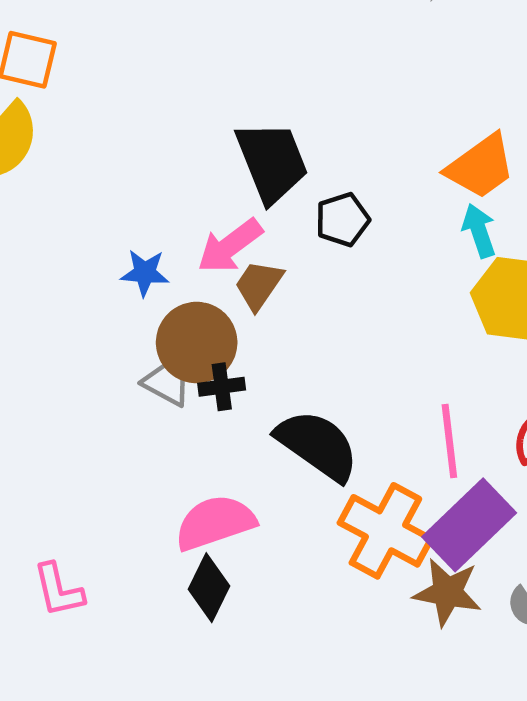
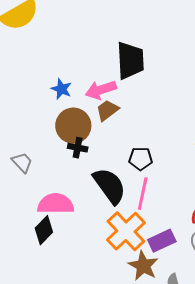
black pentagon: (342, 220) -> (141, 159), moved
gray trapezoid: (166, 384) -> (22, 162), moved
pink line: (449, 441) -> (143, 194), moved
purple rectangle: (469, 525) -> (162, 241), size x0.7

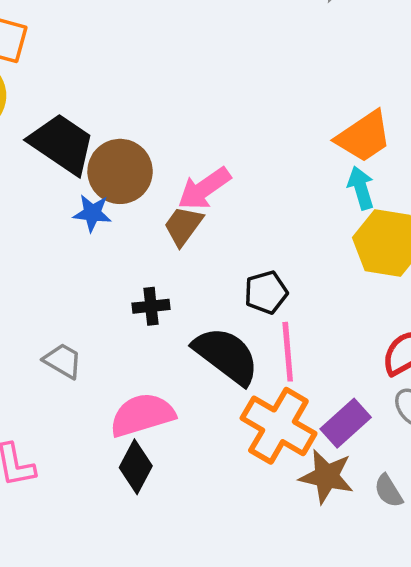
black trapezoid: (130, 60) -> (62, 144), moved, turned -36
pink arrow: (101, 90) -> (204, 189), moved
brown circle: (73, 126) -> (120, 171), moved

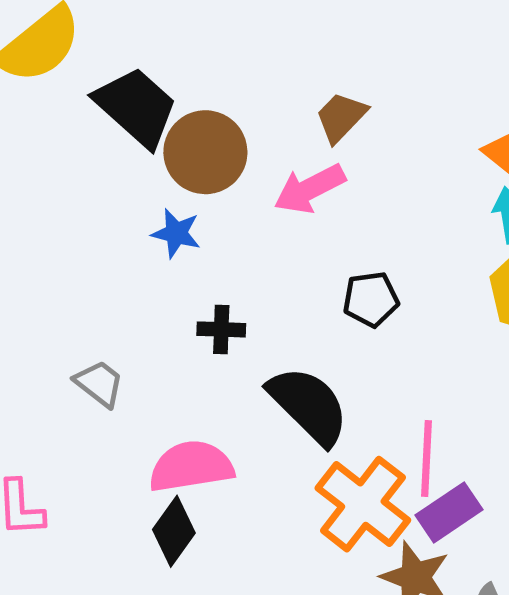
blue star: (92, 213) -> (176, 233), moved
brown trapezoid: (183, 226) -> (341, 117), moved
black pentagon: (266, 292) -> (371, 299), moved
pink line: (288, 352) -> (427, 458), moved

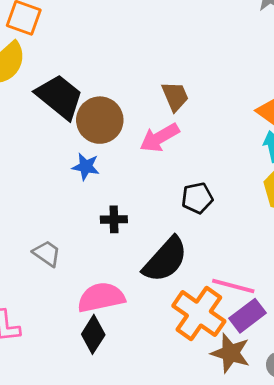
brown trapezoid: (341, 117) -> (175, 96), turned 116
black semicircle: (309, 405) -> (165, 260), turned 90
pink line: (427, 458) -> (233, 286), turned -75

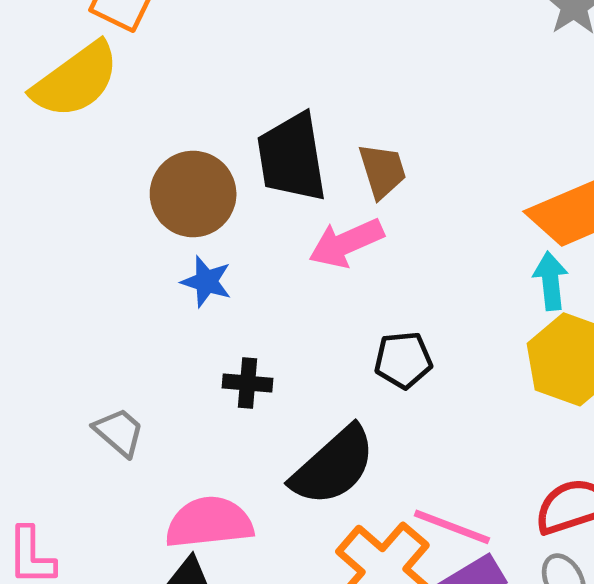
black trapezoid: (59, 97) -> (292, 157), moved, turned -144
brown circle: (100, 120) -> (193, 194), moved

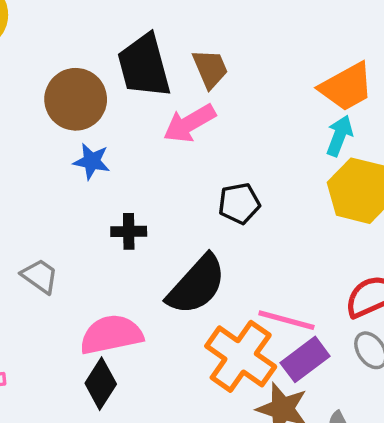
cyan arrow: (551, 281) -> (339, 136), turned 33

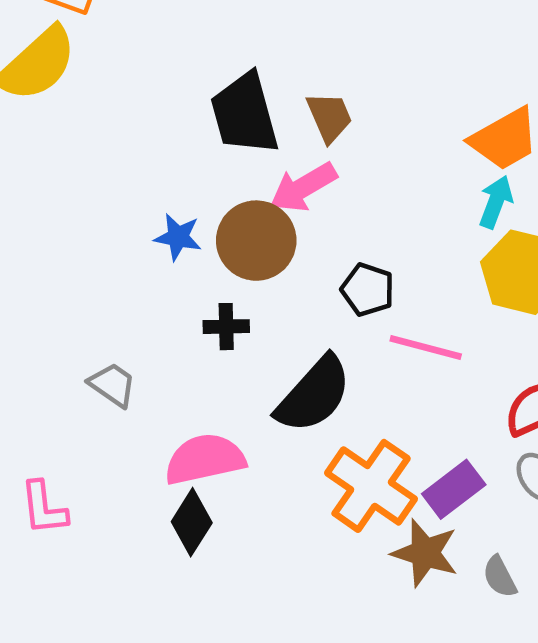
brown circle: (76, 99) -> (256, 241), moved
black pentagon: (239, 203) -> (368, 290), turned 30
pink line: (286, 320) -> (426, 348), moved

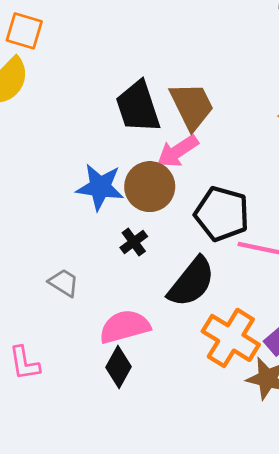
brown trapezoid: (329, 117) -> (192, 106), size x1.5
blue star: (178, 237) -> (100, 187), size x1.6
black pentagon: (368, 290) -> (222, 214), size x1.6
black cross: (226, 327) -> (134, 242), turned -32

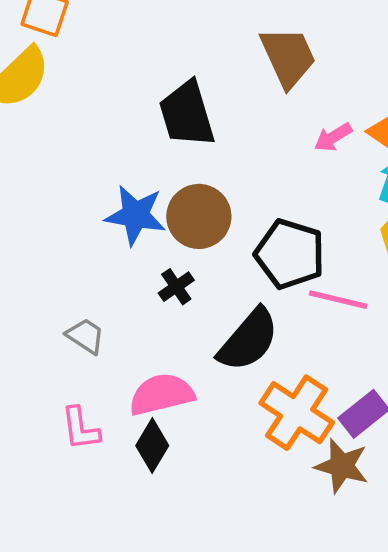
brown trapezoid: (192, 106) -> (288, 57), moved
pink arrow: (178, 151) -> (333, 137), moved, size x0.7
pink L-shape: (24, 363) -> (81, 429), moved

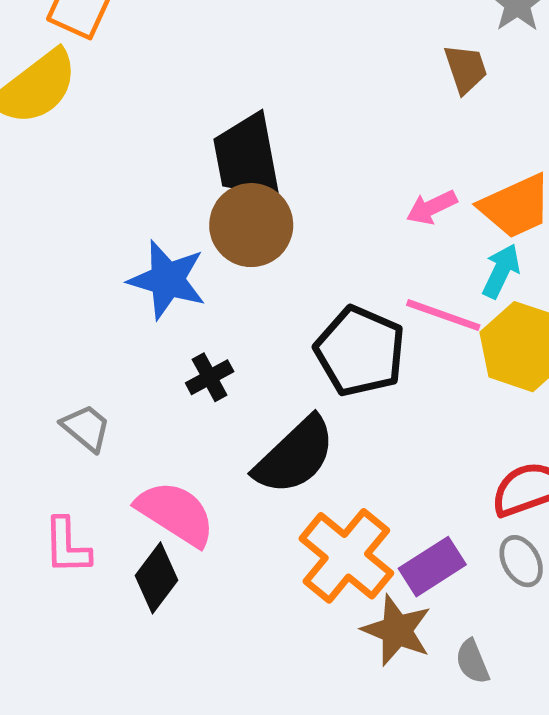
brown trapezoid: (288, 57) -> (466, 69), moved, size x0.6
brown circle: (199, 216) -> (251, 225), moved
pink line: (338, 300) -> (443, 315), moved
pink semicircle: (162, 394) -> (176, 513), turned 40

